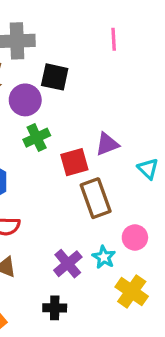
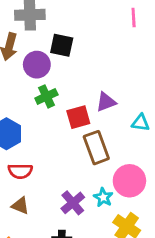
pink line: (114, 39) -> (134, 18), moved
cyan triangle: (148, 169) -> (141, 123), turned -36
pink circle: (135, 237) -> (129, 181), size x1.5

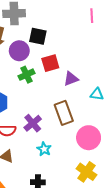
red square: (78, 117) -> (50, 63), moved
cyan star: (103, 197) -> (44, 149), moved
purple cross: (73, 203) -> (33, 123), moved

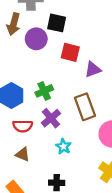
red square: (50, 63) -> (70, 52), turned 30
green cross: (27, 75) -> (44, 91), moved

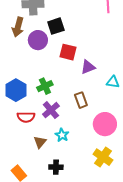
black square: (57, 23) -> (56, 26), turned -30
brown rectangle: (85, 107) -> (81, 100), size x0.7
brown triangle: (23, 154) -> (40, 142), moved, turned 48

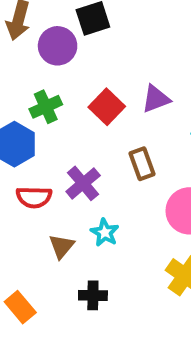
red square: (68, 52) -> (107, 107), moved, turned 30
green cross: (45, 86) -> (46, 107), moved

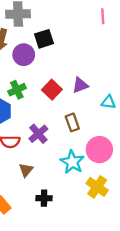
cyan star: (105, 233) -> (72, 162), moved, size x1.5

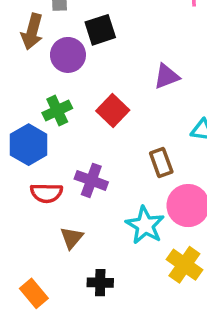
purple triangle: (80, 85) -> (167, 76), moved
brown rectangle: (72, 122) -> (161, 162), moved
purple cross: (38, 134) -> (91, 180), turned -30

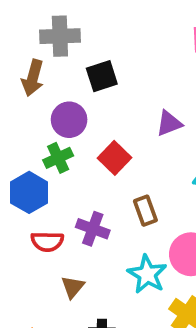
purple circle: (68, 55) -> (69, 120), moved
brown rectangle: (161, 162) -> (145, 211), moved

